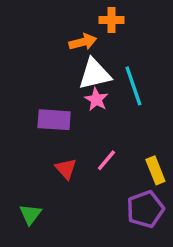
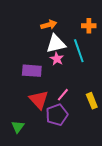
orange cross: (112, 20) -> (89, 26), moved
red triangle: (66, 169) -> (39, 100), size x1.5
purple pentagon: (145, 209) -> (57, 115), moved

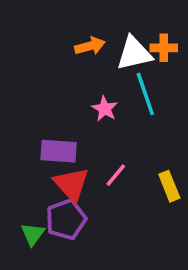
white triangle: (56, 44) -> (134, 53), moved
purple rectangle: (32, 71) -> (59, 151), moved
purple pentagon: (57, 115) -> (66, 219), moved

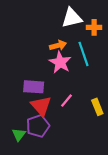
orange arrow: (90, 46) -> (58, 45), moved
white triangle: (134, 53) -> (72, 18), moved
pink star: (105, 109) -> (60, 62), size x1.5

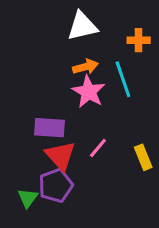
white triangle: (72, 18) -> (82, 26), moved

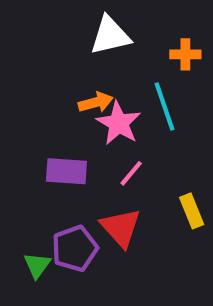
orange arrow: (85, 67) -> (96, 102), moved
pink line: (98, 148) -> (131, 173), moved
red triangle: (60, 156) -> (121, 228), moved

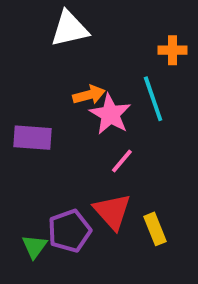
white triangle: (110, 36) -> (69, 29), moved
purple rectangle: (66, 171) -> (33, 138), moved
yellow rectangle: (192, 211) -> (155, 229), moved

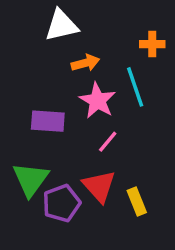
orange arrow: (89, 95) -> (85, 63), moved
purple rectangle: (33, 138) -> (48, 121), moved
green triangle: (34, 246) -> (31, 179), moved, size x1.6

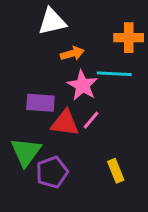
orange cross: (152, 44) -> (129, 38), size x1.4
cyan line: (135, 87) -> (114, 74), turned -68
red triangle: (99, 186) -> (65, 123), moved, turned -40

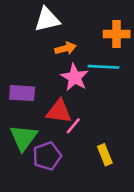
purple rectangle: (40, 103) -> (22, 93), moved
pink line: (91, 120) -> (73, 126), moved

